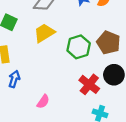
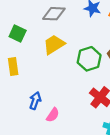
blue arrow: (14, 79) -> (35, 101), moved

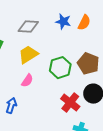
pink semicircle: (53, 115) -> (27, 81), moved

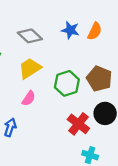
gray diamond: (28, 27) -> (30, 36), turned 40

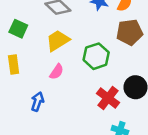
brown pentagon: (99, 79) -> (130, 32), moved, turned -30

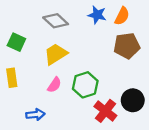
green hexagon: (96, 56) -> (85, 85), moved
blue arrow: (37, 102) -> (35, 115), turned 66

